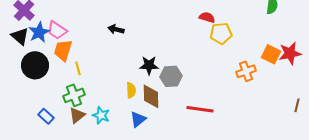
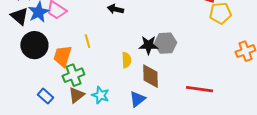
orange trapezoid: (63, 50) -> (62, 56), moved
yellow line: (78, 68) -> (87, 41), moved
gray hexagon: (171, 76) -> (165, 43), moved
yellow semicircle: (131, 90) -> (126, 60), moved

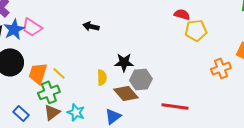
yellow line: (87, 41) -> (59, 73), moved, turned -32
gray hexagon: (165, 43) -> (141, 79), moved
brown diamond: (150, 76) -> (126, 93), turned -40

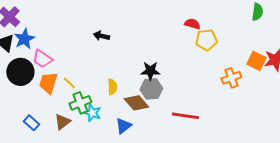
pink trapezoid: (32, 27) -> (42, 59), moved
black star: (124, 62) -> (150, 71), moved
green cross: (49, 92) -> (80, 103), moved
cyan star: (76, 112) -> (92, 113), moved

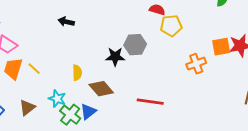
orange square: (256, 61) -> (221, 47), turned -36
gray hexagon: (151, 89) -> (135, 45), moved
green cross: (80, 103) -> (70, 115), moved, turned -30

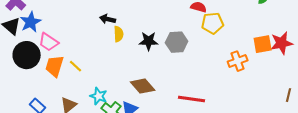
black star: (115, 57) -> (149, 41), moved
yellow semicircle: (77, 73) -> (119, 34), moved

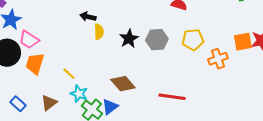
yellow pentagon: (213, 23) -> (193, 40), moved
black star: (149, 41) -> (129, 39), turned -30
yellow line: (76, 66) -> (69, 74), moved

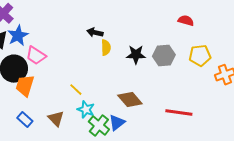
black star: (129, 39) -> (136, 55), turned 30
orange trapezoid: (35, 64) -> (25, 86), moved
brown triangle: (49, 103) -> (56, 119), turned -36

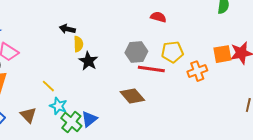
black star: (136, 55) -> (88, 61), moved, turned 30
brown diamond: (130, 100) -> (132, 96), moved
red line: (179, 113) -> (151, 69), moved

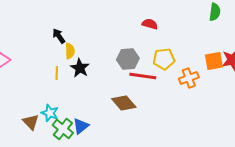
black arrow: (67, 29) -> (59, 36), turned 42
yellow line: (48, 86) -> (57, 73), moved, turned 48
brown triangle: (28, 115) -> (31, 122), moved

